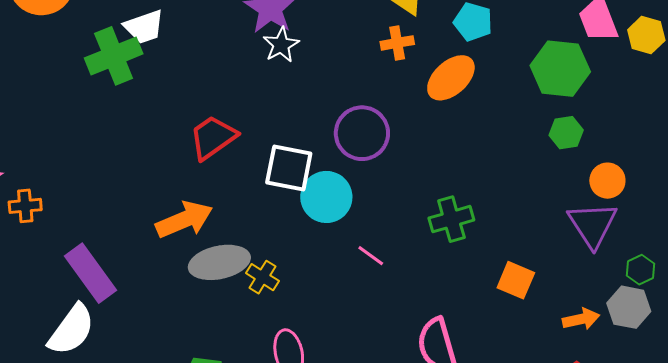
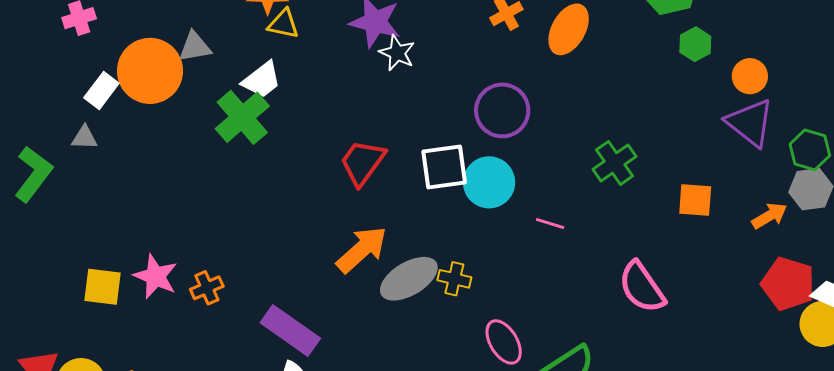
green hexagon: (641, 270) -> (810, 150), size x1.4

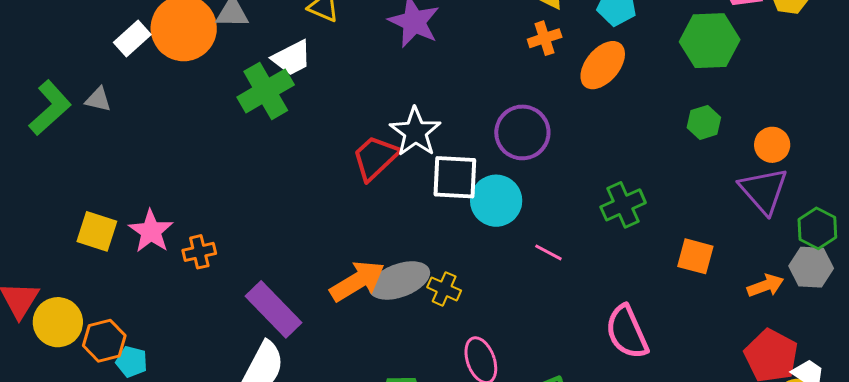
green hexagon: (695, 44) -> (704, 122), moved
white star: (397, 53) -> (415, 132), moved, size x1.4
gray triangle: (84, 138) -> (98, 99), moved
orange arrow: (362, 250) -> (357, 281), moved

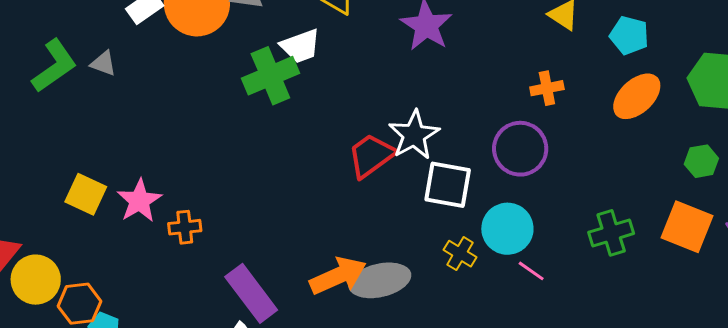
orange cross: (545, 38) -> (547, 88), moved
orange ellipse: (603, 65) -> (637, 96), moved
cyan circle: (496, 201) -> (507, 229), moved
orange square: (695, 256) -> (687, 227), moved, size x1.4
yellow cross: (444, 289) -> (460, 254), moved

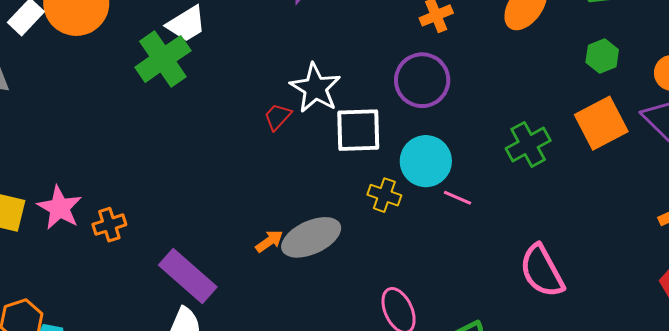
red trapezoid: (371, 155) -> (278, 117), size x0.6
orange square: (687, 227) -> (601, 123), turned -38
orange arrow: (338, 276) -> (269, 241), size x0.5

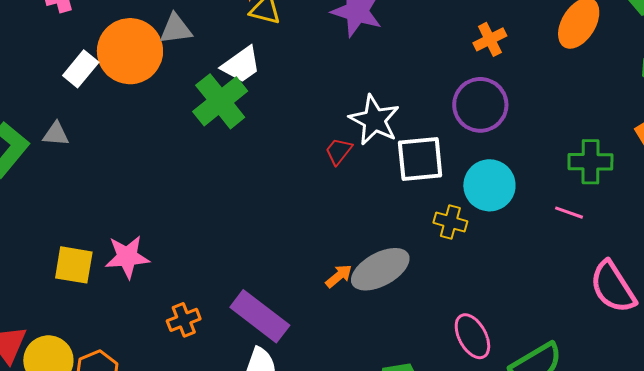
green cross: (528, 144) -> (590, 162), turned 33
pink line: (457, 198) -> (569, 213), moved
pink star: (60, 208) -> (127, 257), turned -30
orange cross: (109, 225) -> (184, 320), moved

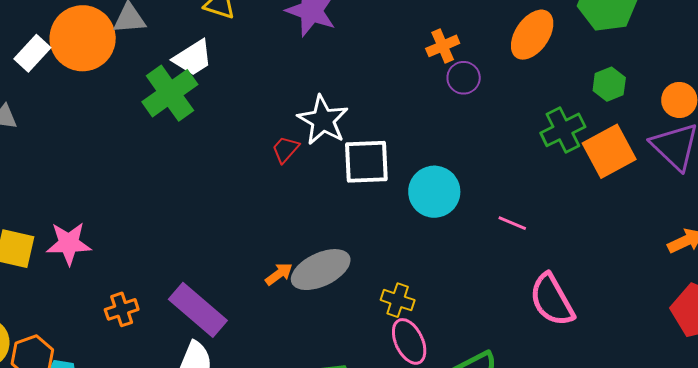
purple circle: (480, 105) -> (464, 78), moved, size x0.6
green cross: (590, 162) -> (563, 130), moved, turned -30
yellow cross: (450, 222) -> (398, 300), moved

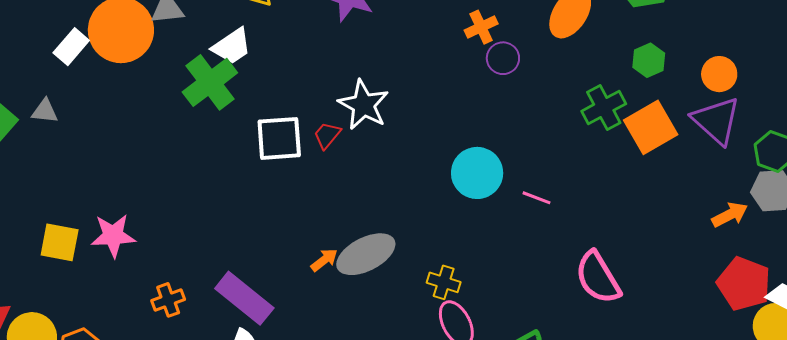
white square: (366, 162) -> (279, 138), moved
pink line: (512, 223) -> (536, 198), moved

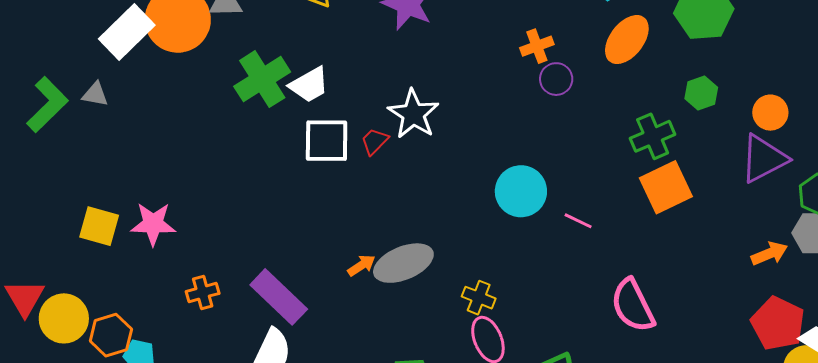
white trapezoid: (232, 46) -> (309, 85), moved
white rectangle: (71, 47) -> (127, 32), size x1.5
purple triangle: (716, 121) -> (764, 159), turned 46
orange square: (651, 127) -> (666, 187), moved

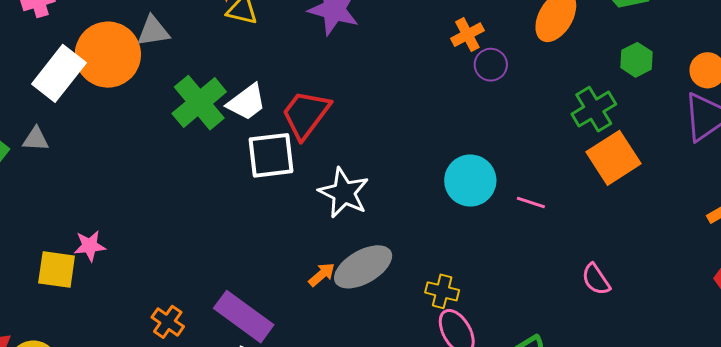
white star: (413, 114) -> (344, 193), moved
red trapezoid: (375, 141) -> (306, 114), moved, size x1.8
pink star: (153, 224) -> (90, 246), moved, size x0.7
orange cross: (203, 292) -> (168, 322), turned -32
pink semicircle: (633, 305) -> (596, 279), size x0.6

